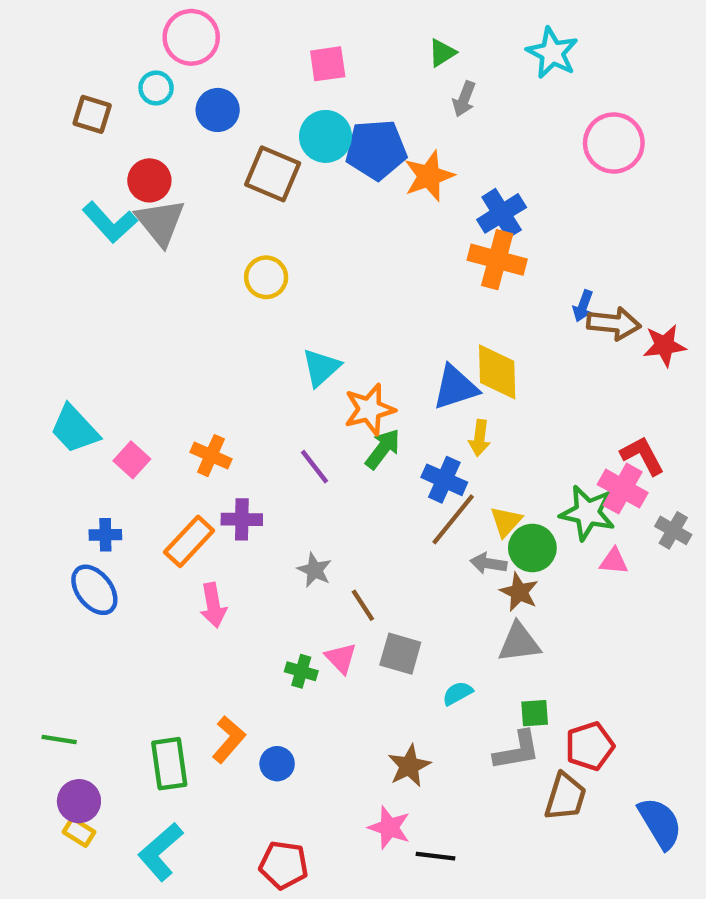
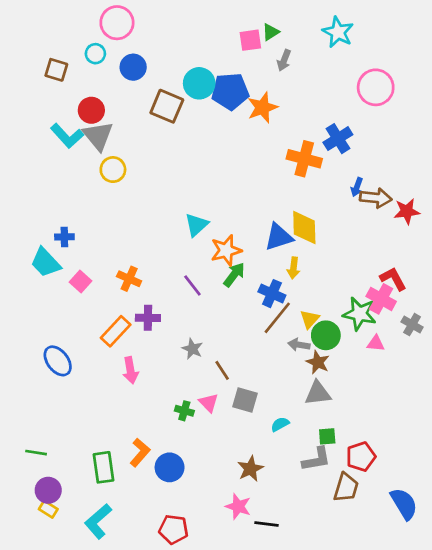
pink square: (328, 64) -> (250, 40), moved
blue cross: (502, 213) -> (338, 139), moved
yellow circle: (266, 277) -> (113, 170), moved
blue cross: (105, 535) -> (64, 237), moved
blue circle: (277, 764) -> (170, 467), size x1.4

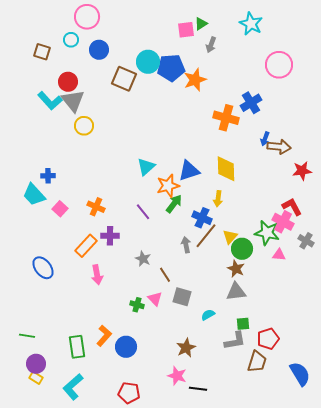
red star: (407, 211) -> (302, 171), moved
blue triangle: (279, 237) -> (189, 171), moved
gray arrow: (299, 345) -> (186, 245), moved, turned 70

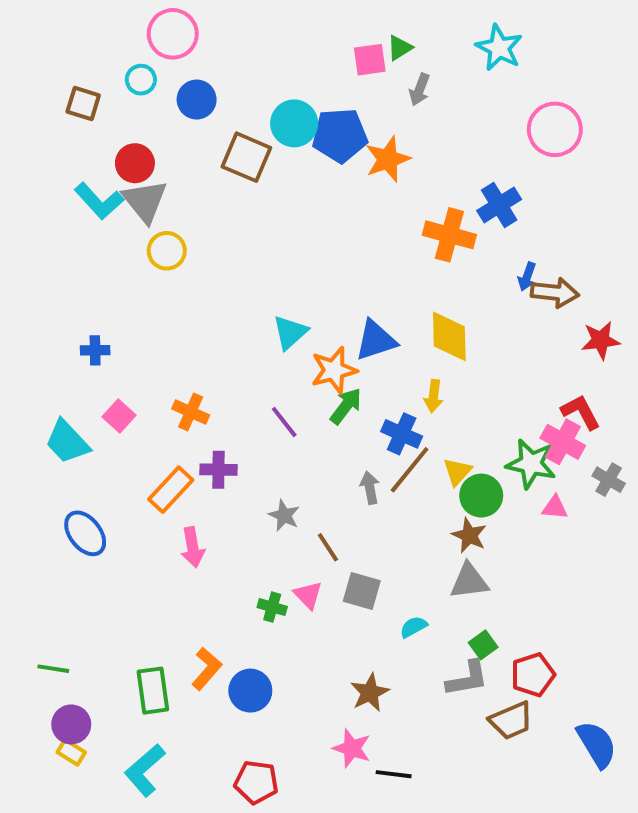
cyan trapezoid: (34, 195) -> (67, 442), moved
green square: (243, 324) -> (483, 645), turned -32
brown trapezoid: (257, 362) -> (511, 720), turned 50

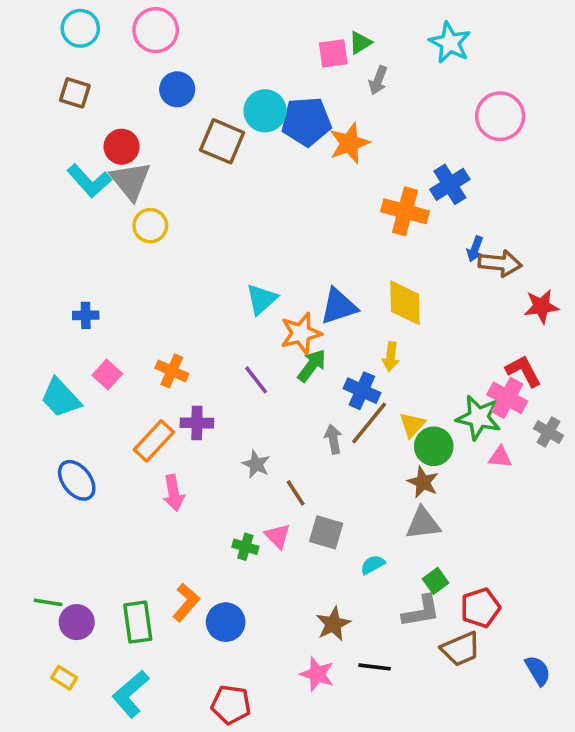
cyan circle: (141, 80) -> (80, 28), moved, size x1.4
purple circle: (71, 724) -> (77, 622), moved
blue semicircle: (597, 744) -> (538, 671), size x0.7
black line: (394, 774) -> (375, 667), moved

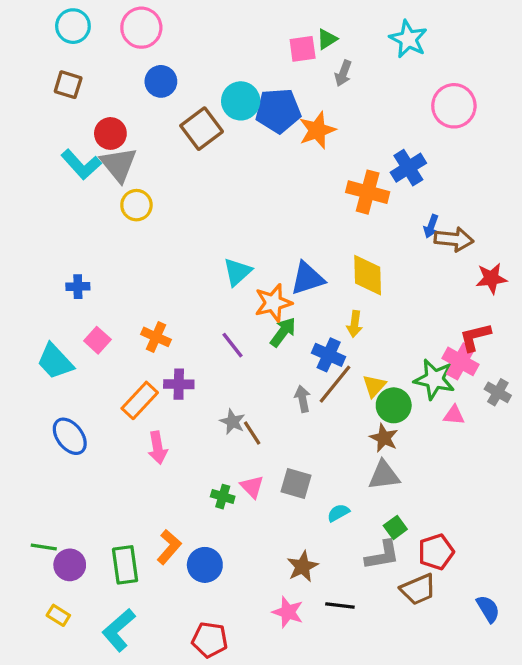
brown square: (222, 141) -> (202, 129), turned 30
red L-shape: (523, 371) -> (475, 337), turned -76
brown line: (296, 493) -> (252, 433), moved

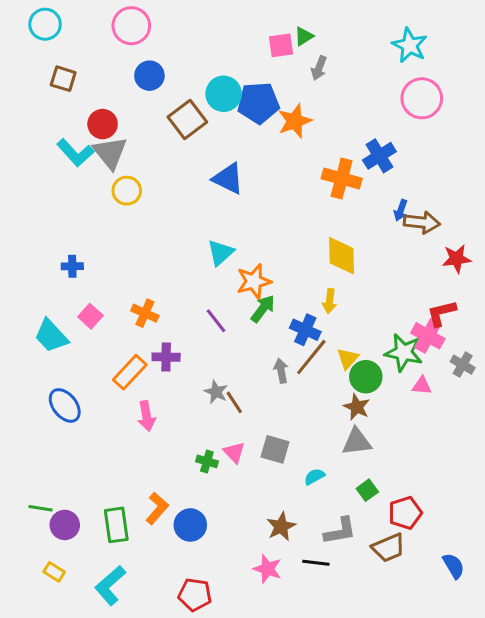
cyan circle: (73, 26) -> (45, 24), moved
cyan star: (408, 39) -> (410, 45), moved
blue triangle: (307, 278) -> (228, 179), moved, turned 44
gray L-shape: (382, 555) -> (340, 531), moved

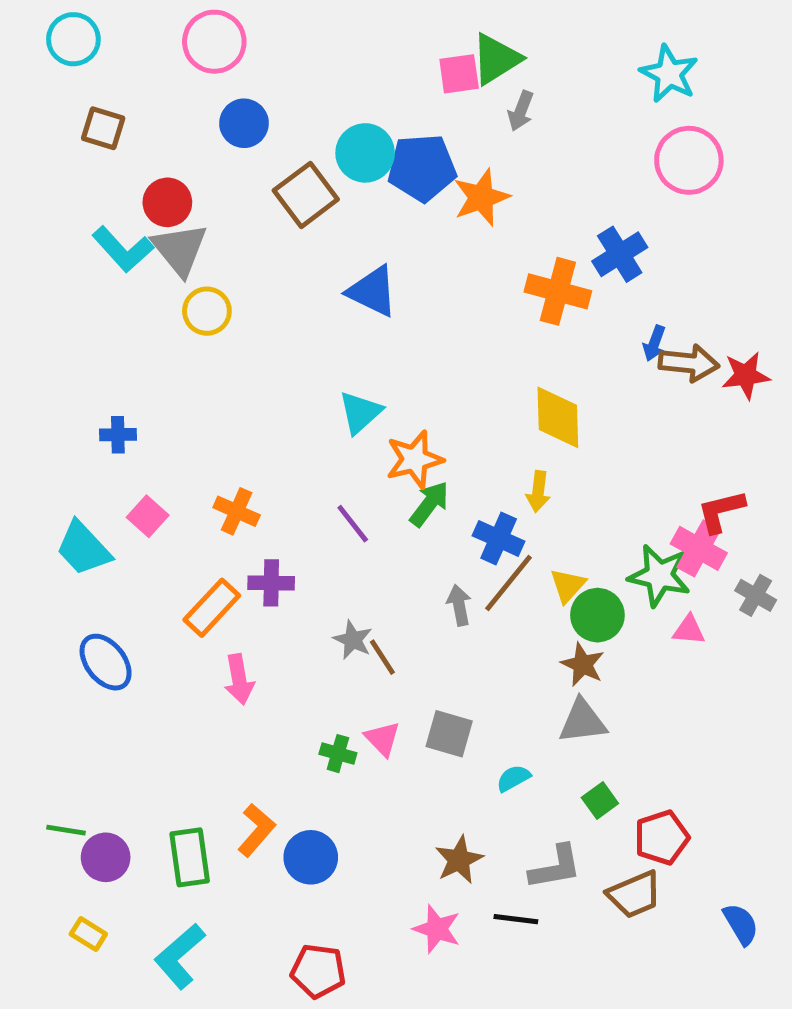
green triangle: (304, 36) -> (496, 59), size x1.6
red star: (457, 259) -> (746, 375), moved

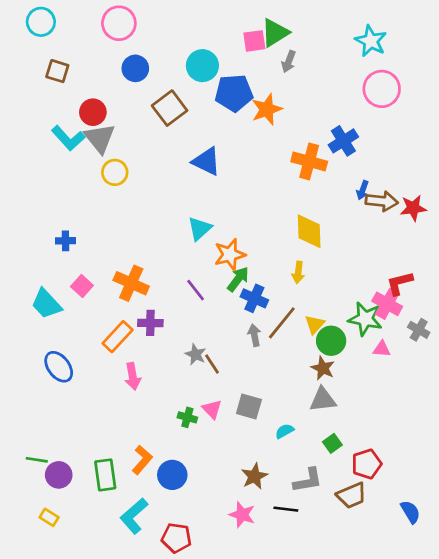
cyan circle: (365, 153) -> (202, 66), moved
orange cross: (237, 511) -> (131, 283), size x1.4
blue cross: (499, 538) -> (254, 298), moved
cyan L-shape: (180, 956) -> (134, 516), moved

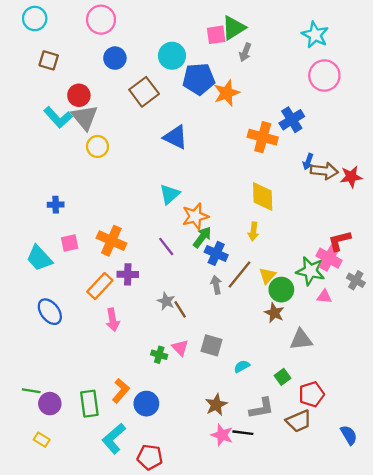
pink square: (82, 286) -> (70, 243), turned 36
gray triangle: (323, 400) -> (301, 340), moved
pink star: (242, 515) -> (222, 435), moved

